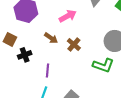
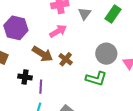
brown arrow: (51, 38) -> (42, 54), size x1.5
black cross: (25, 55) -> (25, 77), moved, turned 32

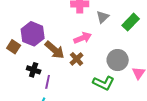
purple hexagon: (16, 28) -> (33, 34), moved
pink arrow: (58, 31) -> (83, 38), moved

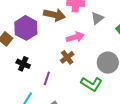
brown arrow: (55, 50) -> (54, 15), moved, turned -35
purple line: (48, 82) -> (47, 78), moved

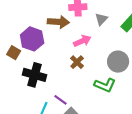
black cross: (23, 64) -> (34, 75), size x1.6
purple line: (47, 78) -> (61, 100), moved, turned -64

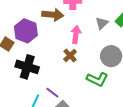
gray triangle: (101, 19) -> (102, 23), moved
pink arrow: (82, 41) -> (76, 34), turned -60

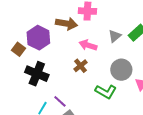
pink arrow: (76, 34) -> (88, 45), turned -84

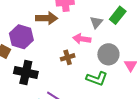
pink arrow: (88, 45) -> (82, 39), moved
brown cross: (81, 66) -> (68, 57), turned 32

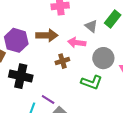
brown arrow: (47, 18) -> (47, 35), moved
gray triangle: (96, 22) -> (91, 26), turned -32

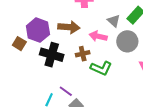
gray circle: (103, 58) -> (127, 41), moved
black cross: (21, 76) -> (52, 55), moved
green L-shape: (92, 82) -> (101, 68), moved

